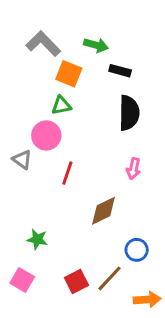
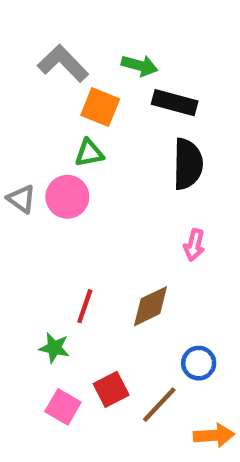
black rectangle: (120, 71) -> (175, 103), size x1.4
gray triangle: (22, 160) -> (21, 199), moved
red line: (67, 173) -> (85, 306), moved
pink square: (22, 280) -> (63, 407), moved
red square: (76, 281) -> (111, 389), moved

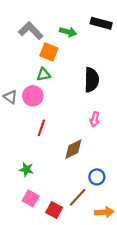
black rectangle: (175, 103) -> (101, 23), moved
red line: (85, 306) -> (41, 128), moved
red square: (111, 389) -> (54, 210), moved, turned -35

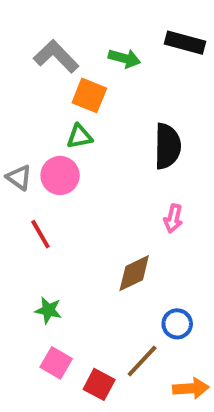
red line: (41, 128) -> (40, 234), moved, turned -49

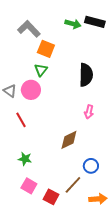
green arrow: (124, 58) -> (73, 24), moved
green triangle: (80, 136) -> (41, 70), turned -40

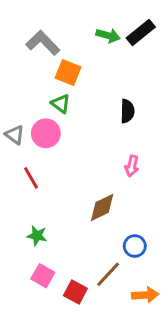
black rectangle: (95, 22) -> (141, 32), turned -54
green triangle: (41, 70) -> (61, 104), turned -32
black semicircle: (86, 75) -> (127, 111), size x0.7

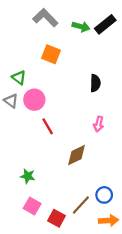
gray L-shape: (43, 43) -> (45, 18), moved
green triangle: (61, 104) -> (19, 78), moved
red line: (31, 178) -> (48, 126), moved
blue circle: (135, 246) -> (104, 195), moved

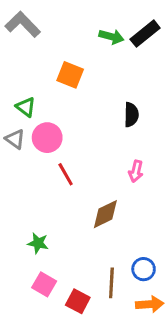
gray L-shape: (45, 18) -> (23, 24), moved
brown line: (81, 205) -> (111, 283), turned -40

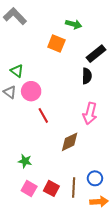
black rectangle: (145, 34) -> (96, 54), moved
orange square: (70, 75) -> (56, 44), moved
pink arrow: (136, 171) -> (90, 113), size x1.5
red square: (78, 301) -> (51, 188), moved

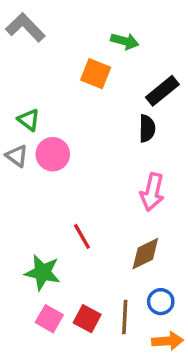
red line: (43, 115) -> (82, 236), moved
brown diamond: (70, 142) -> (145, 254), moved
green star: (25, 161) -> (42, 272), size x1.5

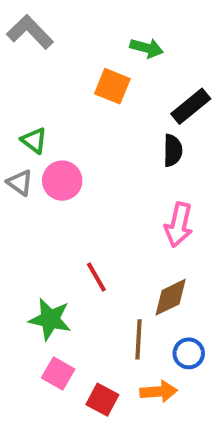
brown line: (125, 317) -> (139, 339), moved
red square: (87, 319) -> (102, 400), moved
orange arrow: (168, 341) -> (159, 392), moved

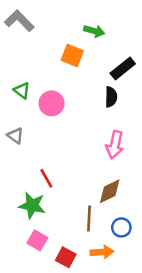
pink circle: (62, 181) -> (52, 103), moved
gray triangle: (20, 183) -> (15, 136), moved
red line: (96, 277) -> (46, 178), moved

